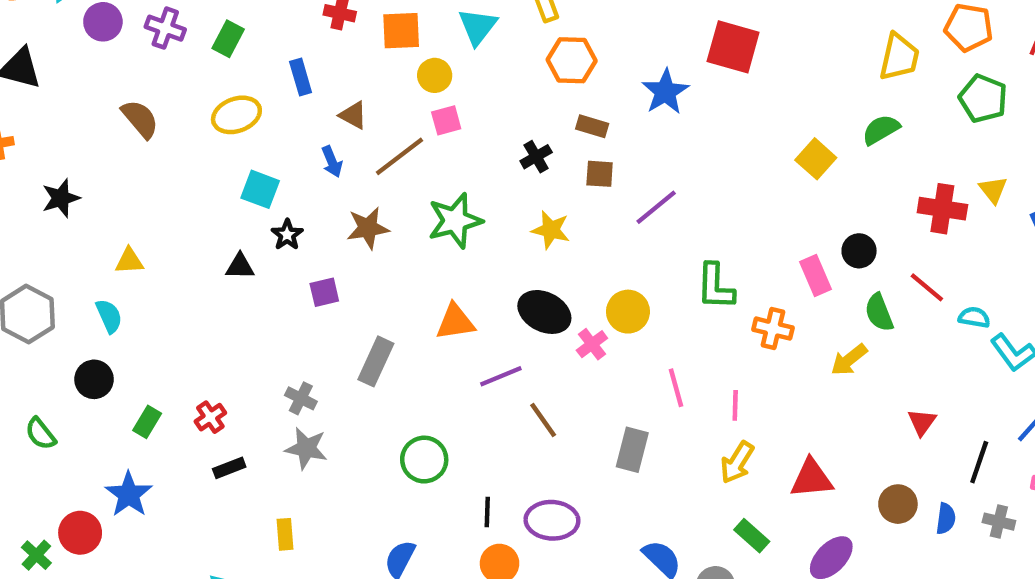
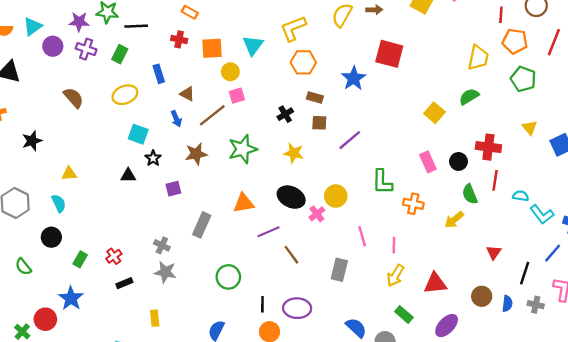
red cross: (942, 209) -> (488, 147), moved
pink rectangle: (815, 275) -> (428, 162), moved
red line: (927, 287) -> (495, 180), turned 60

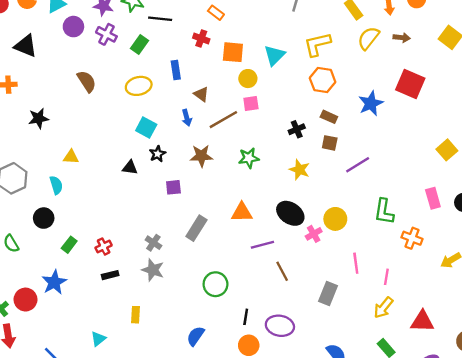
green star: (243, 149) -> (249, 158), size x0.7

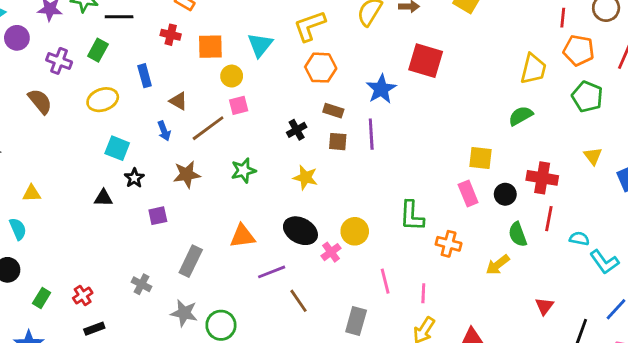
purple cross: (106, 34) -> (59, 61), moved
yellow square: (447, 150) -> (480, 158), moved, turned -36
purple line: (358, 165) -> (371, 134), moved, turned -55
gray star: (153, 270) -> (184, 313), moved

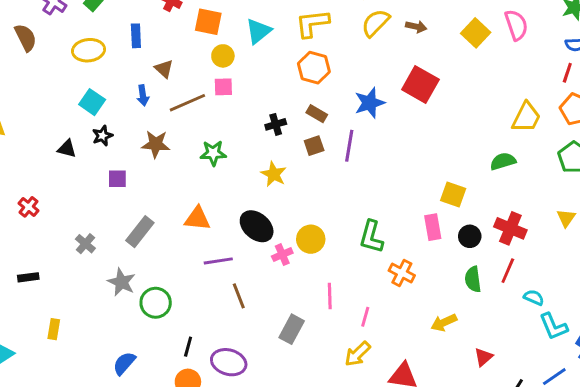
brown square: (338, 142) -> (314, 146), turned -36
yellow arrow: (498, 265) -> (444, 323), moved
red cross: (83, 296) -> (29, 207), moved, turned -30

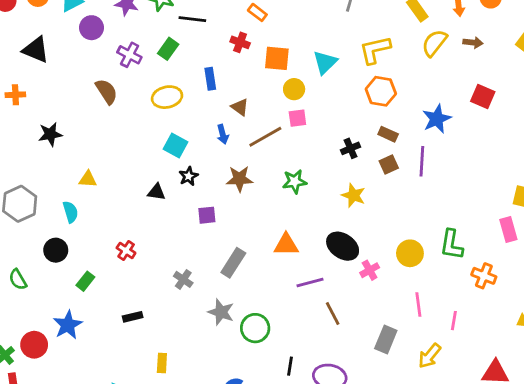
red square: (420, 84) -> (483, 97), size x0.7
yellow circle: (311, 239) -> (410, 253), moved
yellow arrow: (358, 354) -> (430, 356), moved

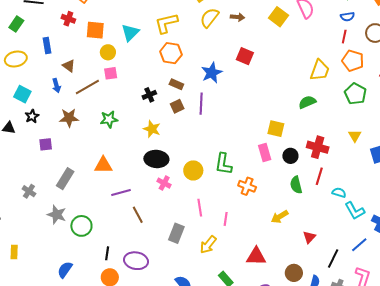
black ellipse: (343, 246) -> (156, 159), moved, turned -30
pink cross: (370, 270) -> (164, 183), turned -32

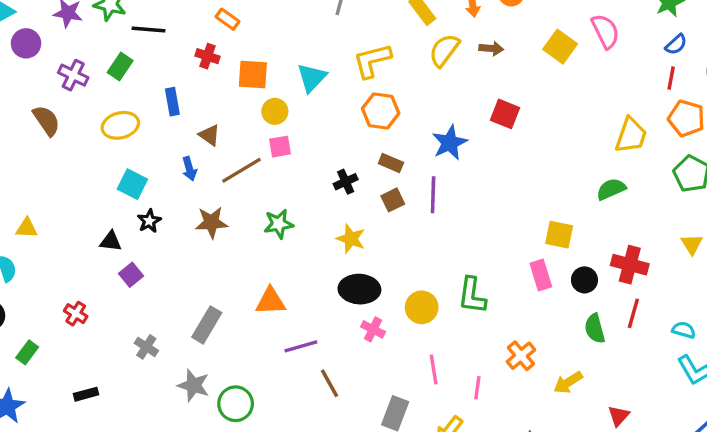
blue semicircle: (347, 17) -> (676, 44), turned -32
purple square: (46, 144) -> (131, 275), moved, turned -32
orange cross: (247, 186) -> (521, 356), moved, turned 30
cyan semicircle: (339, 193) -> (684, 330), moved

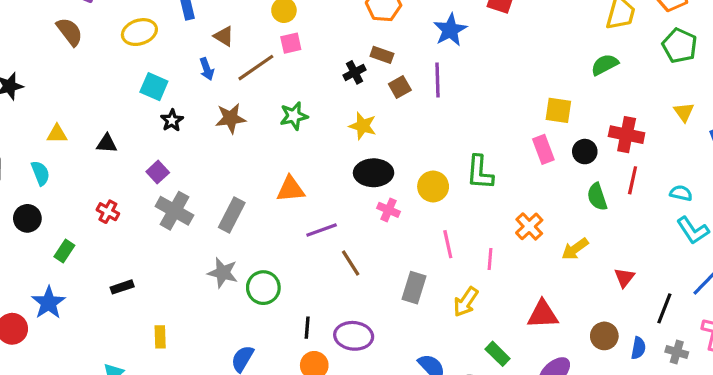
brown rectangle: (391, 163) -> (382, 55), moved
black triangle: (111, 241) -> (107, 144), moved
gray cross: (146, 347) -> (174, 211), moved, size x1.6

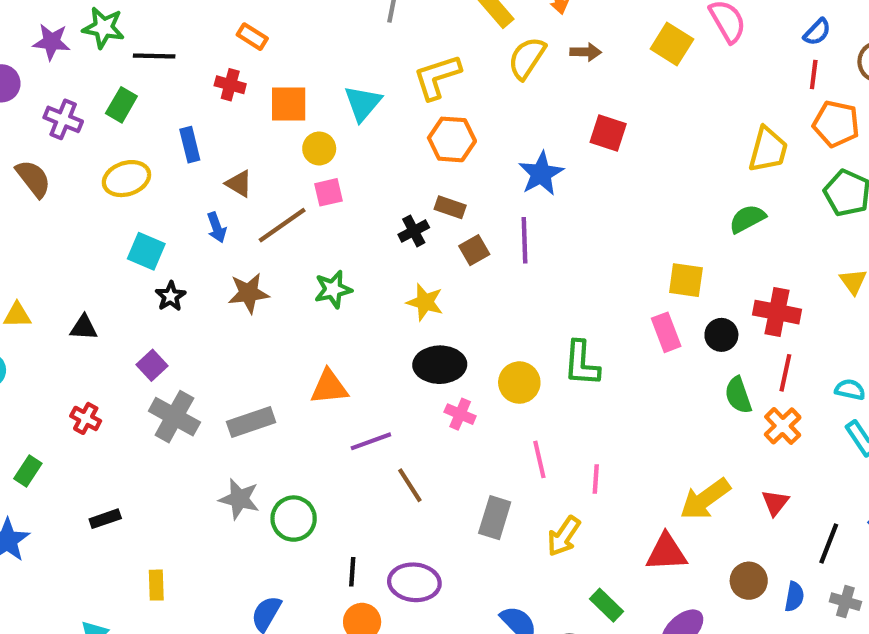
gray rectangle: (232, 215) -> (251, 422), turned 44
orange cross: (529, 226) -> (783, 426), moved
yellow arrow: (575, 249) -> (705, 499), moved, size x1.4

